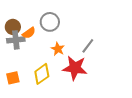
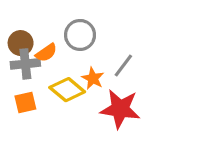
gray line: (88, 46) -> (123, 66), moved
yellow diamond: (42, 74) -> (67, 90), moved, turned 75
orange square: (13, 78) -> (25, 102), moved

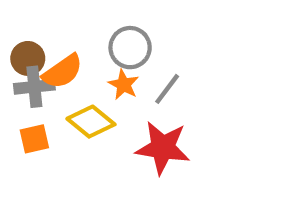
gray circle: (80, 35) -> (130, 48), moved
orange semicircle: (46, 53) -> (63, 72), size x1.4
orange star: (93, 78) -> (124, 85), moved

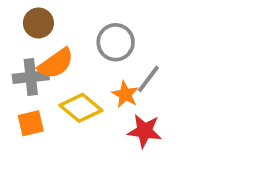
brown circle: (28, 58) -> (38, 23), moved
orange star: (124, 85) -> (125, 94), moved
red star: (163, 148) -> (145, 131), size x0.7

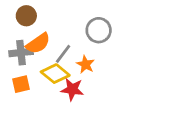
gray circle: (116, 42) -> (99, 30), moved
gray line: (148, 79) -> (63, 54), moved
red star: (145, 131) -> (72, 89), moved

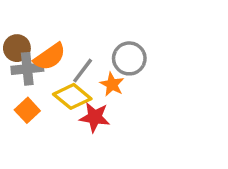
brown circle: (26, 16) -> (17, 48), moved
gray circle: (99, 30) -> (129, 58), moved
orange square: (21, 84) -> (27, 110), turned -30

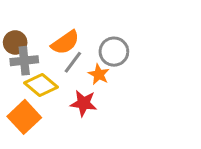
orange semicircle: (50, 57) -> (65, 42), moved
yellow diamond: (72, 96) -> (41, 85), moved
orange square: (27, 110) -> (24, 117), moved, size x1.5

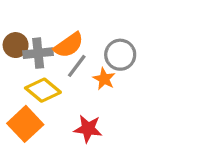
gray cross: (24, 61) -> (38, 53), moved
red star: (84, 103) -> (88, 129), moved

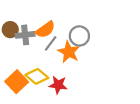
orange star: (104, 79) -> (69, 52), size x1.5
yellow diamond: (43, 90) -> (37, 76), moved

